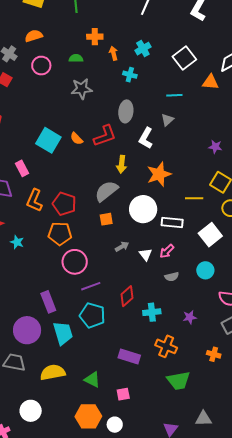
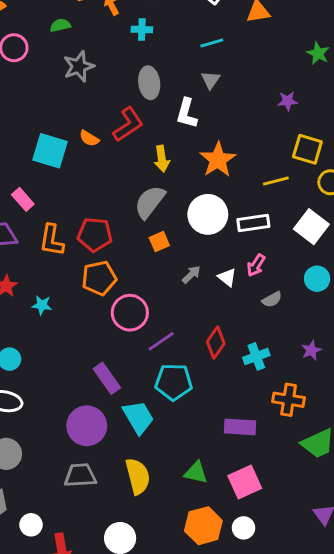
yellow semicircle: (53, 372) -> (138, 476), turned 100
pink square: (123, 394) -> (245, 482), size x1.6

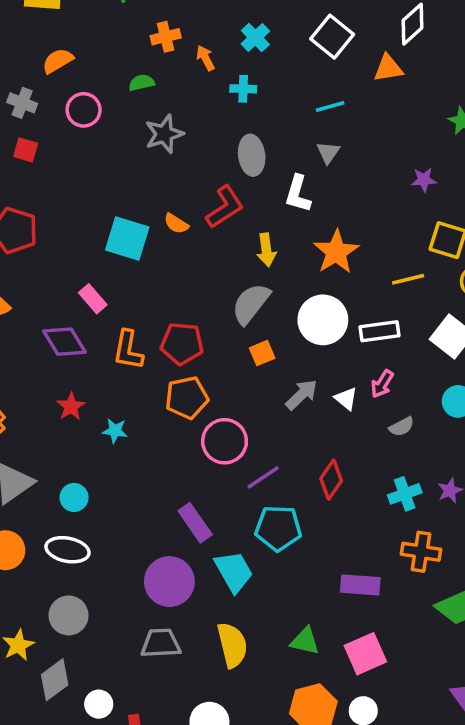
gray arrow: (191, 275) -> (301, 395), size x1.4
cyan cross: (256, 356) -> (405, 494), moved

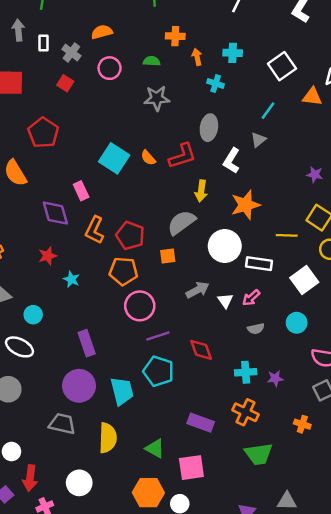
cyan cross: (255, 38) -> (233, 53), turned 30
cyan line: (330, 106) -> (268, 111), turned -54
orange square: (262, 353) -> (168, 256), moved
red diamond: (331, 480) -> (201, 350), turned -70
purple rectangle: (195, 523) -> (87, 343), moved

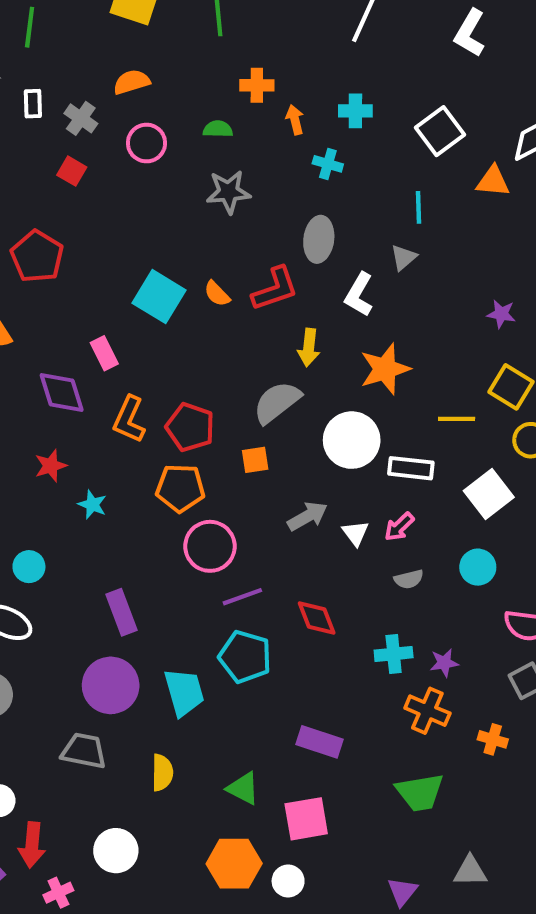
cyan line: (268, 111) -> (419, 207), turned -36
orange cross: (246, 412) -> (427, 711), moved
yellow semicircle: (108, 438) -> (162, 773), size x0.7

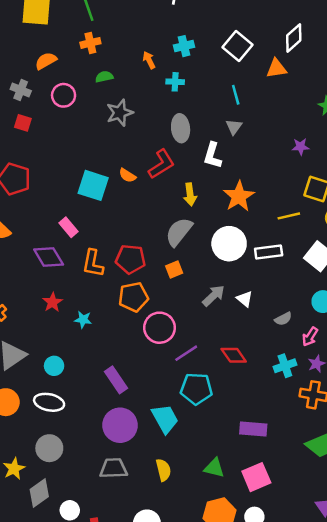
orange cross: (257, 85) -> (90, 43), moved
pink arrow: (399, 527) -> (310, 337), moved

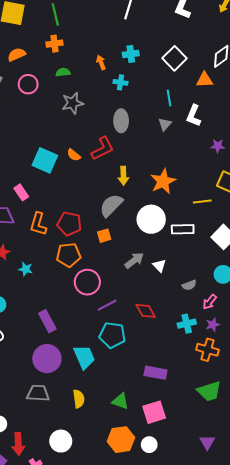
white L-shape: (213, 155) -> (194, 116), moved

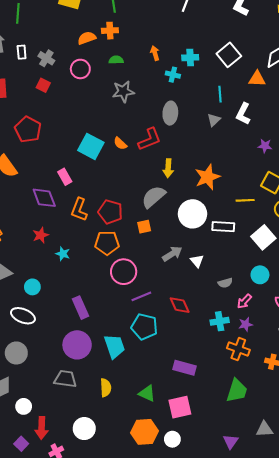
cyan cross: (131, 54) -> (190, 58), moved
orange semicircle: (17, 55) -> (87, 38), moved
green trapezoid: (209, 391) -> (237, 391), turned -60

